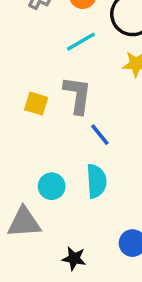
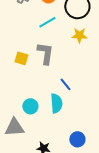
blue line: (100, 135) -> (65, 84), moved

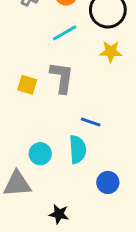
blue line: (65, 84) -> (91, 122), turned -32
blue circle: (77, 139) -> (108, 182), moved

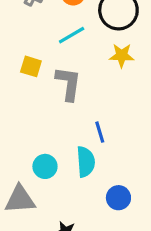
yellow square: (27, 85) -> (31, 66), moved
blue line: (91, 122) -> (100, 132), turned 54

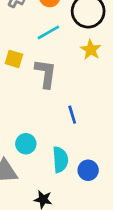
yellow star: (122, 55) -> (91, 50), turned 30
cyan semicircle: (86, 162) -> (60, 160), moved

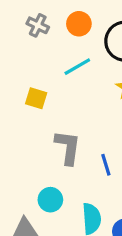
gray L-shape: (46, 73) -> (68, 147), moved

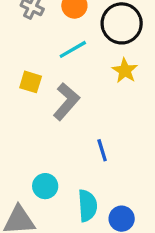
gray L-shape: (68, 147) -> (66, 102), moved, turned 33

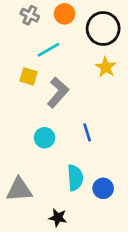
cyan line: (73, 49) -> (49, 50), moved
cyan circle: (45, 186) -> (45, 138), moved

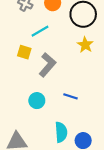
blue line: (87, 132) -> (71, 96), turned -56

